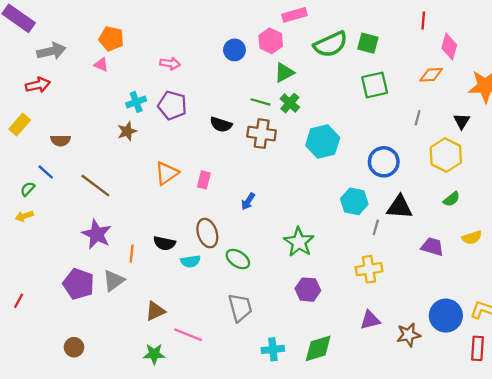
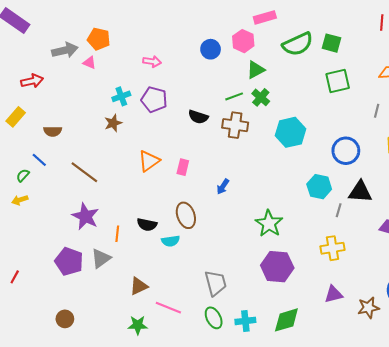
gray arrow: (51, 51) -> (65, 50), moved
green line: (260, 102) -> (234, 96), turned -36
green ellipse: (238, 259) -> (214, 318), moved, turned 30
purple hexagon: (308, 290) -> (277, 267), size x1.4

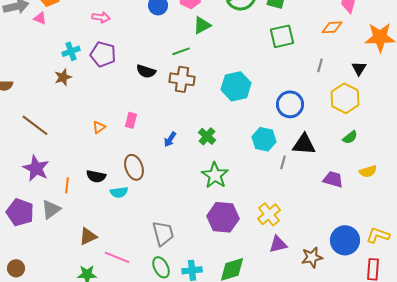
green cross: (261, 97) -> (207, 136), moved
orange triangle: (149, 161) -> (99, 127), moved, size x0.6
yellow cross: (333, 248) -> (269, 214), moved, turned -30

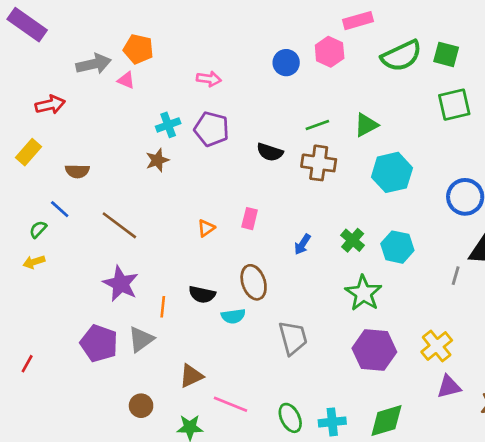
green triangle: (202, 25) -> (366, 125), moved
cyan hexagon: (264, 139) -> (397, 247), moved
gray trapezoid: (163, 233) -> (293, 338), moved
brown circle: (16, 268) -> (141, 406), moved

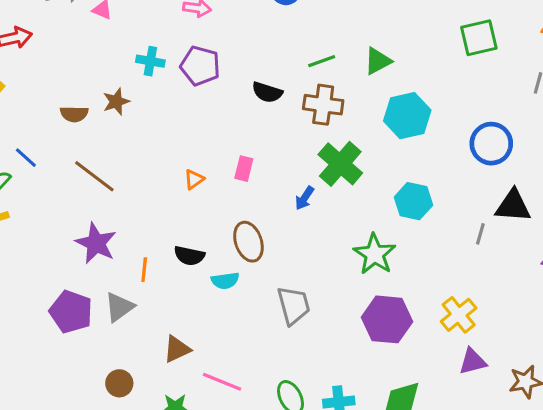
cyan cross: (168, 125) -> (150, 61), turned 30
brown star: (157, 160) -> (116, 102), moved
brown semicircle: (77, 171) -> (74, 114), moved
green cross: (353, 240) -> (340, 164), moved, size x1.6

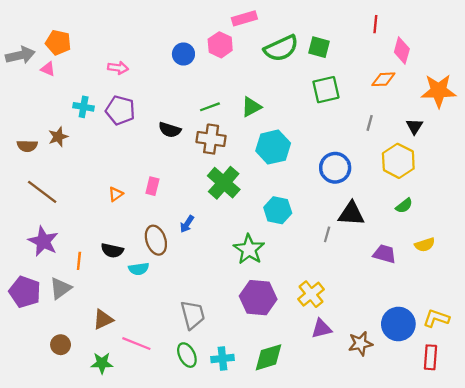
blue arrow: (305, 198) -> (187, 224), moved
gray trapezoid: (294, 305) -> (193, 315), moved

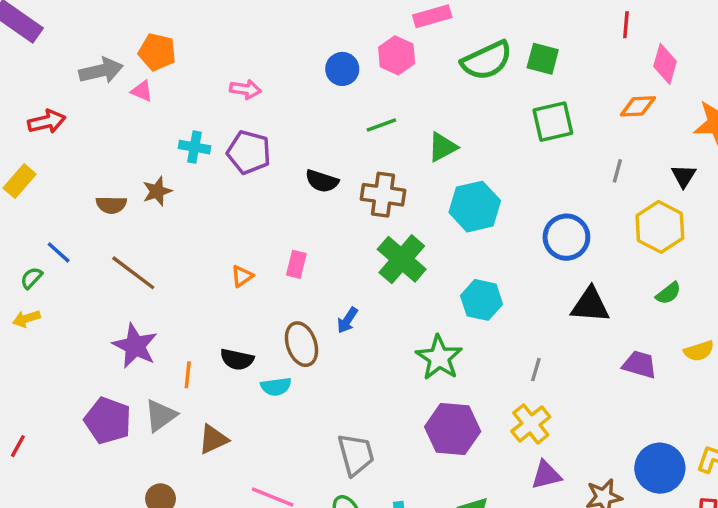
green line: (210, 107) -> (381, 125), moved
gray line: (327, 234) -> (536, 370), moved
brown triangle: (103, 319) -> (213, 439), moved

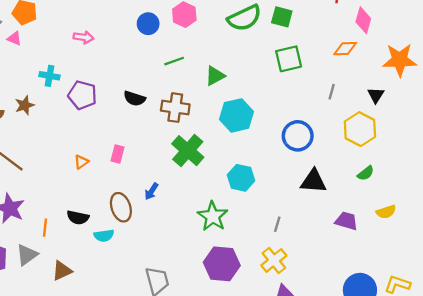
purple pentagon: (249, 152) -> (82, 95), moved

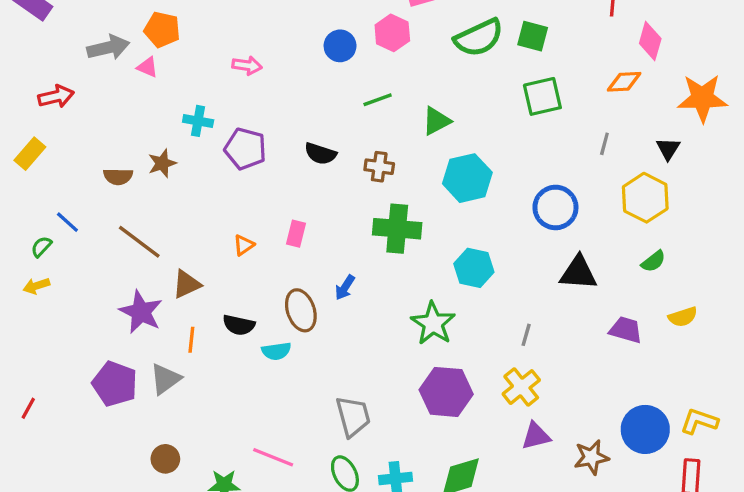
brown cross: (175, 108) -> (379, 167), size x0.7
green cross: (188, 151) -> (397, 229), turned -36
brown triangle: (62, 271) -> (187, 284), moved

